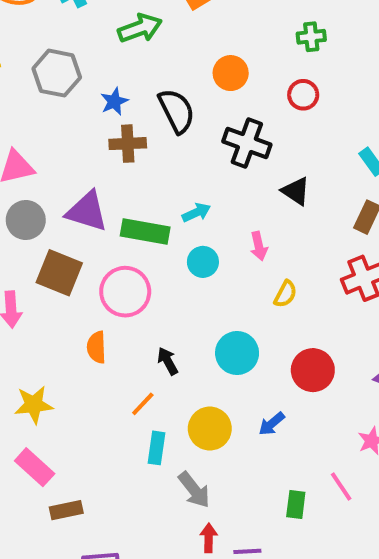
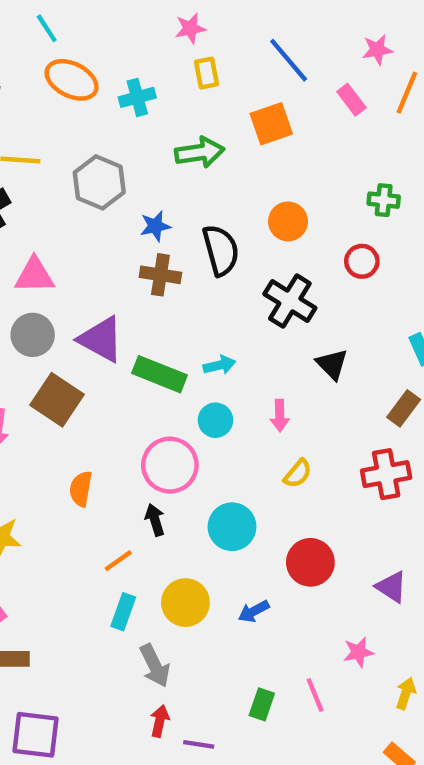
pink circle: (125, 292) -> (170, 465), moved

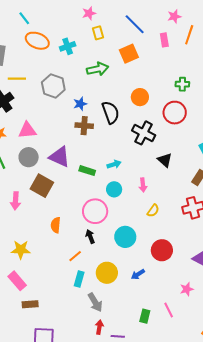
pink rectangle: (351, 100) -> (164, 40), turned 32
red circle: (362, 261) -> (175, 113), size x1.5
green rectangle: (159, 374) -> (87, 171), size x0.7

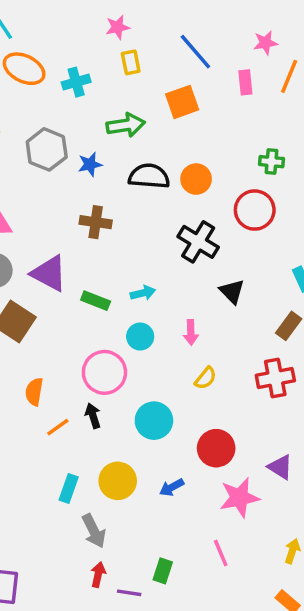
blue star: (80, 104) -> (90, 164), moved
black semicircle: (111, 112) -> (149, 176), moved, turned -70
orange line: (75, 256) -> (58, 427), moved
pink star: (187, 289) -> (239, 498), moved, size x1.6
green rectangle: (145, 316) -> (163, 571), moved

